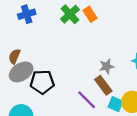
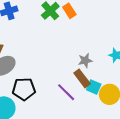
black pentagon: (42, 82) -> (24, 89), moved
cyan square: (116, 104) -> (94, 87), moved

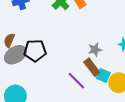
black pentagon: (24, 89) -> (35, 51), moved

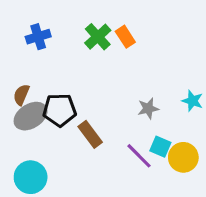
brown rectangle: (92, 67) -> (90, 134), moved
purple line: (76, 81) -> (139, 156), moved

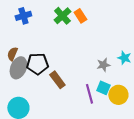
gray star: (148, 108) -> (103, 65), moved
gray ellipse: (31, 116) -> (18, 68), turned -35
purple line: (139, 156) -> (89, 94), turned 30

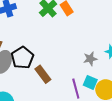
black pentagon: (37, 64) -> (22, 58), turned -30

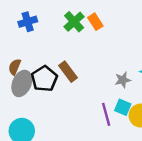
brown rectangle: (43, 74) -> (68, 72), moved

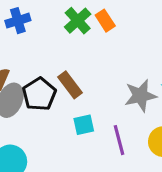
gray star: (123, 80) -> (140, 96), size x1.5
cyan square: (123, 107) -> (84, 125), moved, turned -35

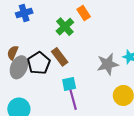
green cross: (78, 21) -> (65, 27), moved
purple line: (119, 140) -> (73, 100), moved

